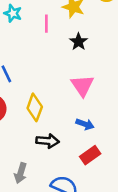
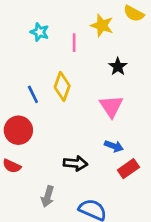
black star: (79, 42) -> (118, 67), moved
yellow diamond: (35, 107) -> (62, 86), moved
red rectangle: (90, 155) -> (128, 169), moved

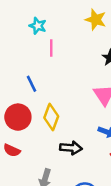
pink line: (74, 43) -> (51, 48), moved
yellow diamond: (62, 86) -> (51, 117), moved

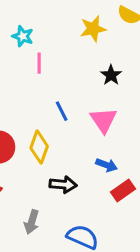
yellow star: (96, 20) -> (93, 29), turned -30
blue line: (32, 84) -> (62, 111), moved

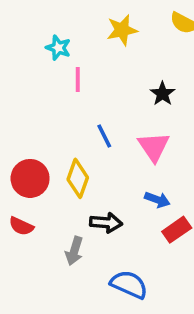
yellow star: (93, 29) -> (122, 30), moved
gray arrow: (32, 222) -> (74, 251), moved

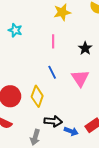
cyan star: (58, 48) -> (15, 30), moved
pink line: (78, 80) -> (53, 41), moved
blue arrow: (157, 200) -> (71, 131), moved

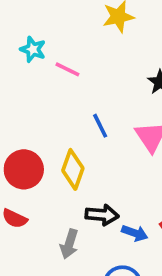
pink line: (53, 41) -> (67, 69), moved, turned -64

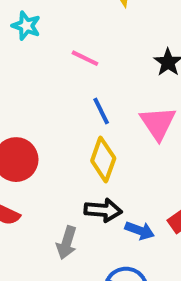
pink line: (67, 69) -> (85, 58), moved
yellow diamond: (73, 169) -> (103, 160), moved

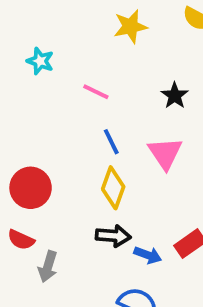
gray arrow: (67, 243) -> (48, 267), moved

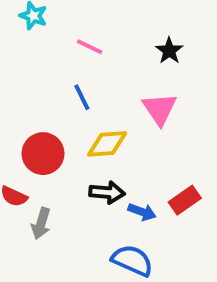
blue line: (111, 142) -> (82, 97), moved
red circle: (31, 188) -> (43, 154), moved
yellow diamond: (113, 188) -> (107, 144), turned 66

